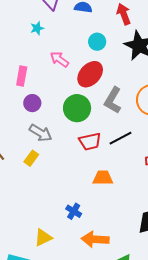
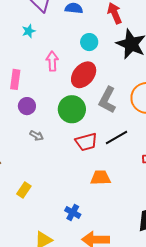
pink arrow: (59, 59) -> (52, 61), turned 54
gray arrow: (41, 133) -> (37, 136), size x0.6
yellow rectangle: (31, 158) -> (24, 190), moved

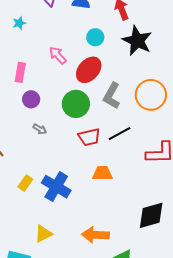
cyan star: (29, 31) -> (19, 23), moved
pink arrow: (52, 61) -> (58, 55), turned -42
blue cross: (73, 212) -> (56, 187), moved, size x1.8

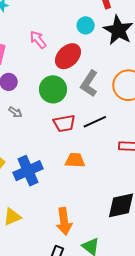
cyan circle: (95, 37) -> (86, 25), moved
blue cross: (56, 187) -> (28, 171), turned 32
orange arrow: (95, 235) -> (64, 221), turned -104

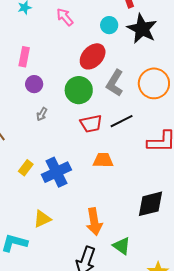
pink arrow: (38, 40) -> (65, 17), moved
gray arrow: (15, 112) -> (42, 114), turned 88

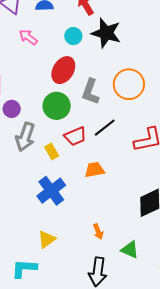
gray arrow: (42, 114) -> (25, 137), size x2.0
yellow rectangle: (26, 168) -> (52, 151), moved, turned -56
orange arrow: (94, 222) -> (98, 232), size x0.6

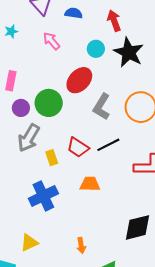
green circle: (57, 106) -> (49, 103), moved
red trapezoid: (75, 136) -> (78, 147), turned 45

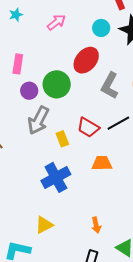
pink arrow: (51, 41) -> (56, 22), turned 96

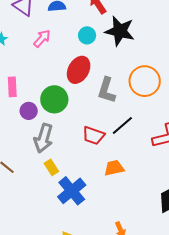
yellow rectangle: (62, 139) -> (51, 167), moved

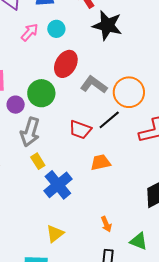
cyan circle: (87, 35) -> (56, 29), moved
orange circle: (145, 81) -> (129, 92), moved
gray L-shape: (107, 90) -> (94, 85), turned 108

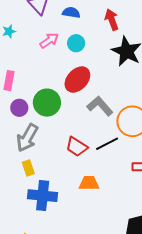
blue cross: (58, 185) -> (43, 196), turned 32

